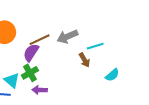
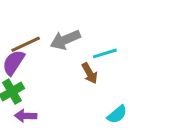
cyan semicircle: (112, 75) -> (117, 114), moved

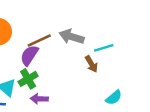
gray arrow: (65, 40) -> (72, 37), turned 40

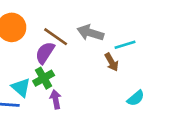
brown line: (39, 40) -> (56, 37), turned 60
purple arrow: (39, 99) -> (56, 99), turned 77

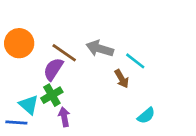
cyan line: (125, 45) -> (135, 61), turned 55

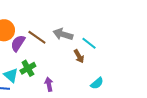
purple semicircle: (53, 69) -> (18, 43), moved
purple arrow: (64, 117) -> (49, 84), moved

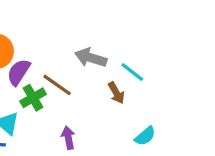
brown line: (37, 37) -> (57, 85), moved
green cross: (28, 68) -> (33, 98), moved

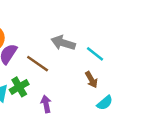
brown arrow: (116, 93) -> (91, 80), moved
green cross: (33, 98) -> (19, 87), moved

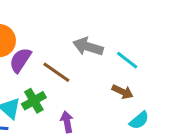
brown arrow: (91, 80) -> (123, 92), turned -35

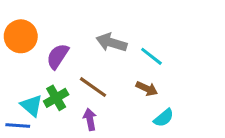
purple semicircle: (20, 60) -> (58, 56), moved
brown line: (56, 72) -> (93, 87), moved

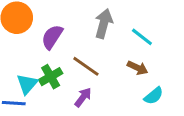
gray arrow: (111, 42) -> (104, 24), turned 88
cyan triangle: (31, 106) -> (27, 84), turned 30
purple arrow: (90, 119) -> (83, 97), turned 48

